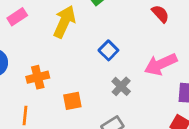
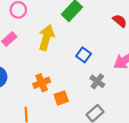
orange cross: (38, 77) -> (42, 83), moved

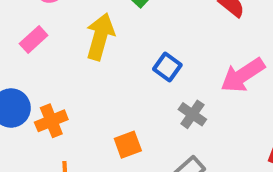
orange cross: (42, 83) -> (51, 121), moved

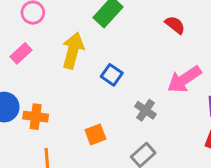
blue square: (167, 67) -> (112, 75), moved
orange cross: (51, 121) -> (36, 117), turned 30

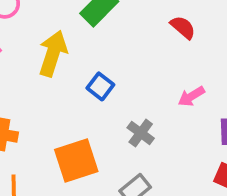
pink arrow: (184, 79) -> (191, 96), size x0.6
orange square: (95, 134) -> (76, 161), size x1.6

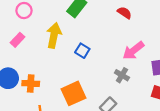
pink arrow: (191, 96) -> (133, 51), size x1.5
gray cross: (141, 133) -> (122, 75), moved

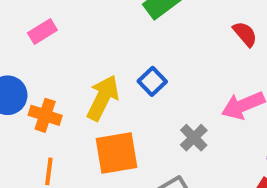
yellow arrow: (54, 35) -> (103, 98), moved
gray cross: (122, 75) -> (194, 138), moved

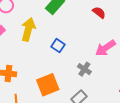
yellow arrow: (103, 98) -> (28, 29), moved

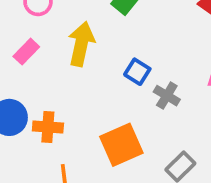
gray cross: (84, 69) -> (167, 96), moved

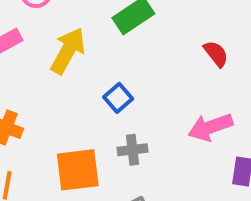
gray cross: (167, 96) -> (133, 150), moved, turned 35

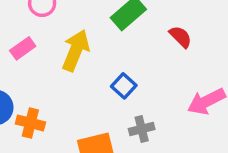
red semicircle: (216, 54) -> (181, 37), moved

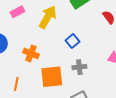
orange cross: (30, 123) -> (31, 53), moved

